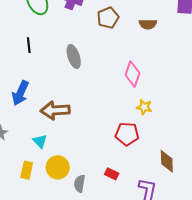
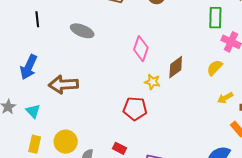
gray ellipse: (74, 57) -> (82, 31), turned -50
cyan triangle: (40, 141) -> (33, 111), moved
brown diamond: (167, 161) -> (176, 67), moved, turned 55

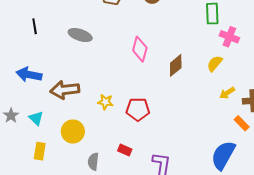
blue arrow: (29, 67) -> (29, 75), turned 80
yellow star: (152, 82) -> (105, 102), moved
yellow circle: (66, 142) -> (73, 131), moved

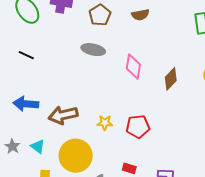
black line: (35, 26) -> (26, 55), turned -49
gray ellipse: (80, 35) -> (93, 50), moved
yellow circle: (73, 131) -> (76, 156), size x1.4

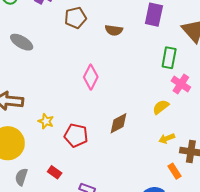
gray ellipse: (93, 50) -> (22, 42), moved
brown diamond: (171, 79) -> (119, 123), moved

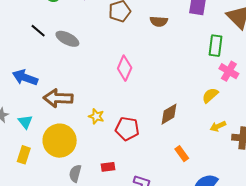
pink diamond: (91, 77) -> (125, 68), moved
orange rectangle: (174, 171) -> (182, 154), moved
red rectangle: (55, 172) -> (108, 167), turned -40

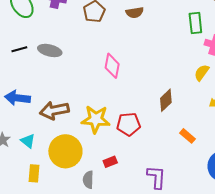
black line: (38, 31) -> (19, 49), turned -42
yellow star: (96, 116) -> (96, 119), size x1.8
red rectangle: (108, 167) -> (110, 162), moved

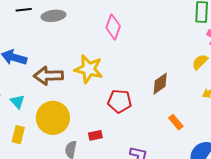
gray ellipse: (50, 50) -> (53, 16), turned -30
pink diamond: (112, 66) -> (113, 27), moved
yellow star: (96, 119) -> (89, 69), moved

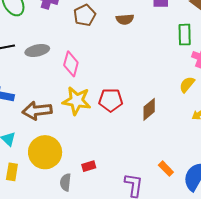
pink diamond: (113, 27) -> (71, 64), moved
red pentagon: (120, 101) -> (111, 100), moved
orange rectangle: (176, 122) -> (166, 169), moved

